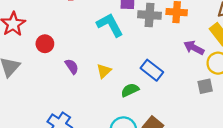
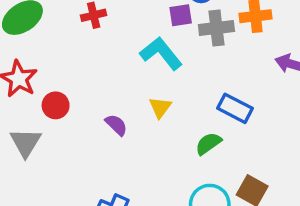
red circle: (45, 44) -> (56, 105), moved
yellow triangle: (104, 71) -> (160, 107), moved

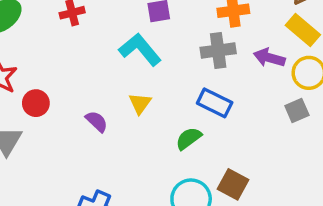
gray cross: (216, 28) -> (218, 50), moved

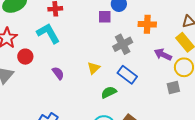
cyan L-shape: (140, 49) -> (48, 33), moved
gray cross: (218, 50) -> (123, 44), moved, turned -30
yellow triangle: (140, 103) -> (94, 68), moved

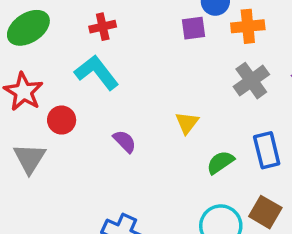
orange cross: (147, 24) -> (248, 26), moved
gray cross: (123, 44) -> (251, 81), moved
blue rectangle: (127, 75) -> (267, 150), moved, turned 48

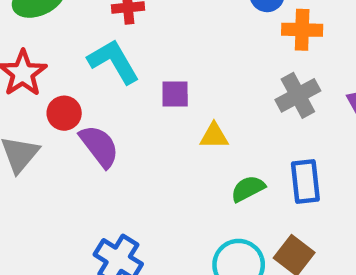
purple square: (193, 28) -> (175, 94), moved
yellow triangle: (187, 123) -> (214, 136), turned 45
purple semicircle: (125, 141) -> (99, 146), moved, size x1.5

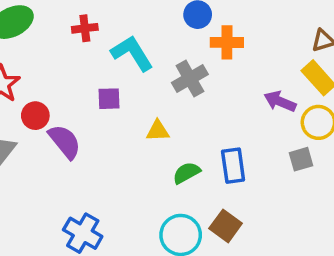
cyan L-shape: (114, 61) -> (132, 53), moved
purple square: (175, 94) -> (109, 99), moved
gray cross: (298, 95) -> (190, 78), moved

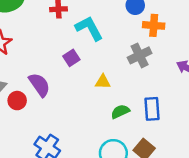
gray cross: (190, 78) -> (140, 55), moved
purple square: (109, 99) -> (71, 58), turned -35
red circle: (35, 116) -> (17, 101), moved

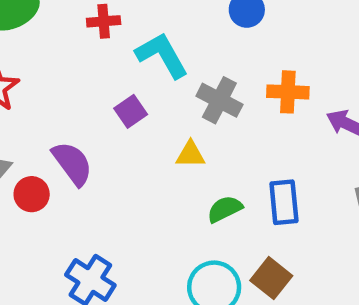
orange cross: (154, 25) -> (288, 92), moved
gray cross: (140, 55) -> (219, 100), moved, turned -35

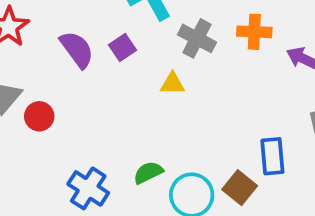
purple semicircle: (72, 163) -> (77, 49), moved
blue rectangle: (284, 202) -> (272, 156), moved
green semicircle: (225, 209) -> (148, 173), moved

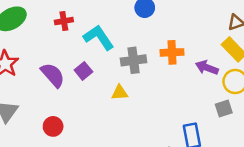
gray cross: (197, 38) -> (134, 60), turned -30
red circle: (39, 116) -> (53, 126), moved

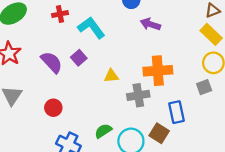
orange cross: (172, 52) -> (158, 71), moved, size x1.4
gray cross: (134, 60) -> (138, 95), moved
purple arrow: (207, 68) -> (150, 24), moved

